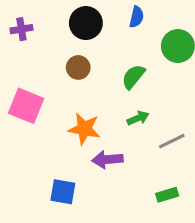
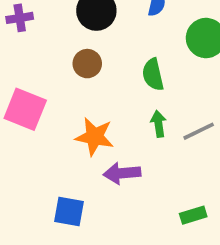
green semicircle: (133, 77) -> (153, 75), turned -52
green arrow: (138, 118) -> (158, 124), turned -75
gray line: (172, 141) -> (199, 131), moved

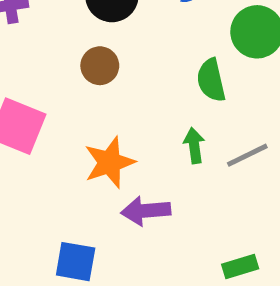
green semicircle: (153, 75) -> (211, 80), moved
orange star: (95, 137) -> (109, 162), turned -30

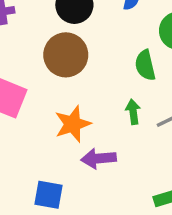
brown circle: (100, 66) -> (66, 55), size x1.6

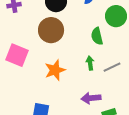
purple arrow: (99, 158) -> (91, 98), moved

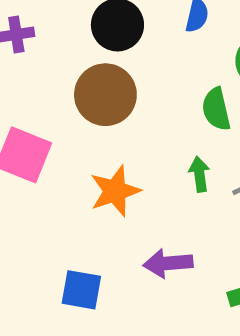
purple arrow: (91, 98) -> (168, 263), moved

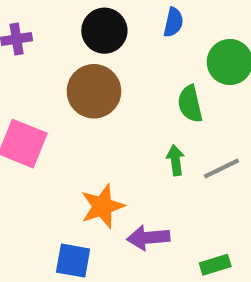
orange star: (115, 191) -> (102, 206), moved

